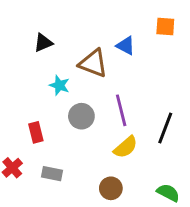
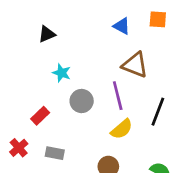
blue triangle: (126, 46) -> (122, 26), moved
brown triangle: (93, 63) -> (135, 65), moved
red rectangle: (36, 132) -> (40, 116), turned 60

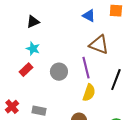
cyan star: (62, 73) -> (33, 49), moved
red rectangle: (40, 116) -> (26, 70), moved
yellow semicircle: (122, 129) -> (89, 93), turned -30

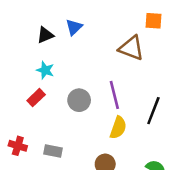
blue triangle: (89, 16) -> (74, 27), moved, turned 48
brown triangle: (99, 45) -> (131, 48), moved
red cross: (12, 107) -> (18, 146), turned -32

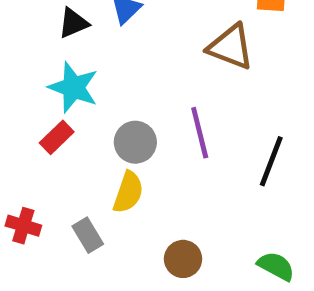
cyan star: (45, 70) -> (73, 87), size x1.5
yellow semicircle: (118, 128) -> (128, 192), moved
gray rectangle: (53, 151) -> (88, 235), turned 48

